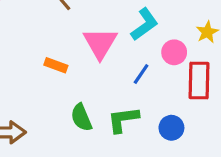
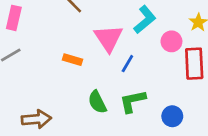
blue line: (141, 74) -> (127, 64), moved
blue circle: (171, 128) -> (172, 116), moved

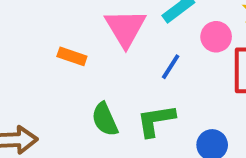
blue line: (127, 64) -> (171, 67), moved

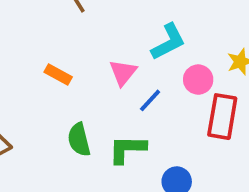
pink triangle: (125, 28) -> (123, 73), moved, size x0.7

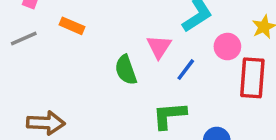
orange rectangle: (58, 74) -> (72, 26), moved
green semicircle: (79, 140) -> (126, 70), moved

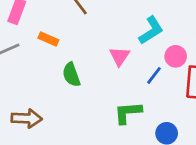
green semicircle: (126, 70) -> (71, 75), moved
blue line: (186, 70) -> (154, 75), moved

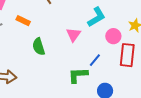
blue line: (154, 75) -> (95, 60), moved

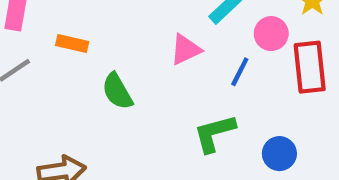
pink triangle: (73, 35) -> (186, 50), turned 42
blue line: (95, 60) -> (240, 72), moved

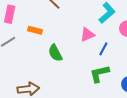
blue line: (240, 72) -> (103, 49), moved

